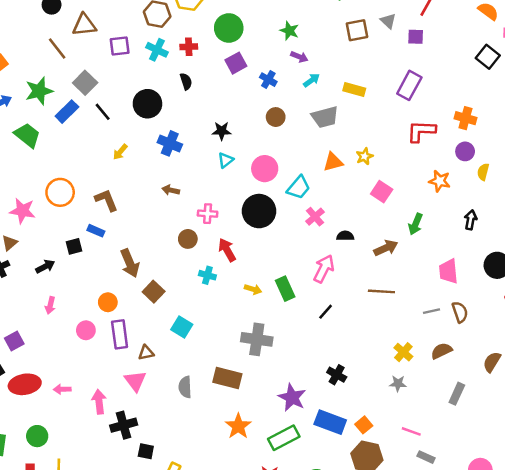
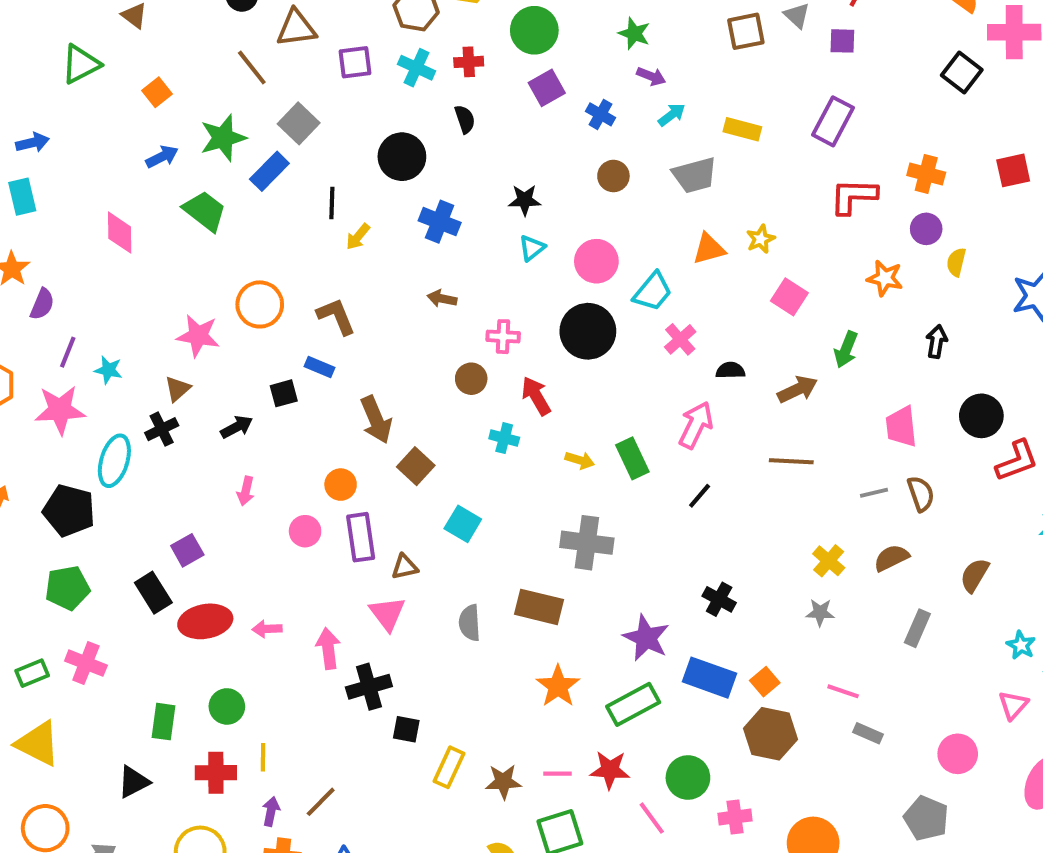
black line: (103, 112) -> (332, 203), moved, turned 42

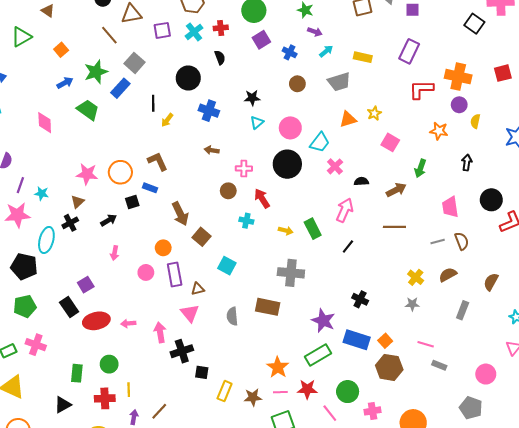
cyan cross: (416, 68) -> (194, 32), turned 30
orange cross: (926, 174) -> (458, 77), size x1.4
orange circle: (260, 304) -> (120, 172), moved
orange star: (558, 686) -> (278, 367), moved

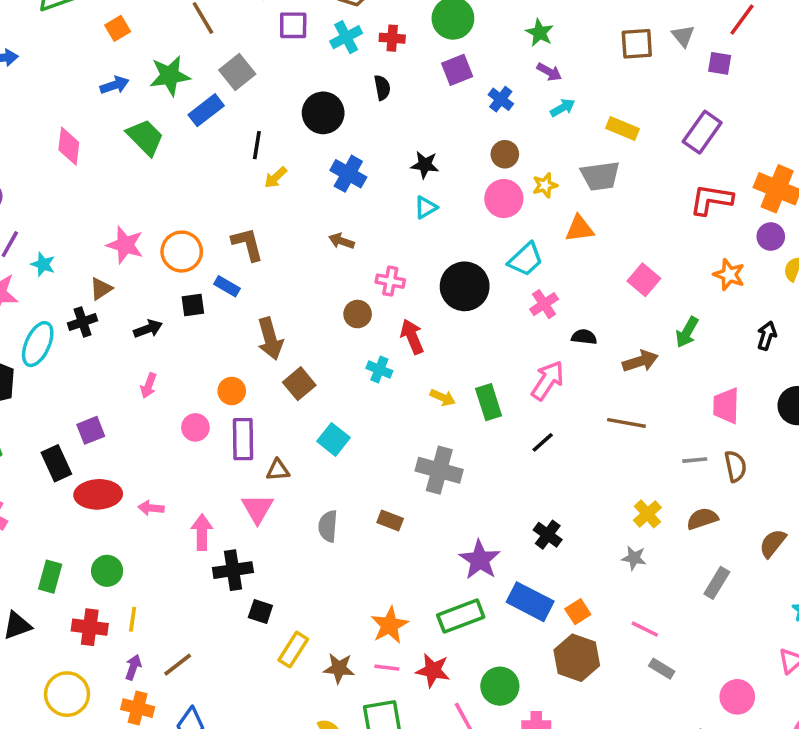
gray trapezoid: (339, 82) -> (600, 176), moved
yellow star: (374, 113) -> (545, 185), moved
pink circle: (290, 128) -> (504, 199), moved
brown rectangle: (268, 307) -> (390, 520), size x0.6

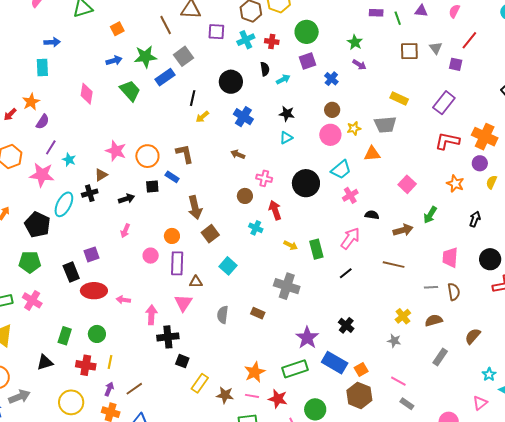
cyan arrow: (563, 108) -> (283, 79), moved

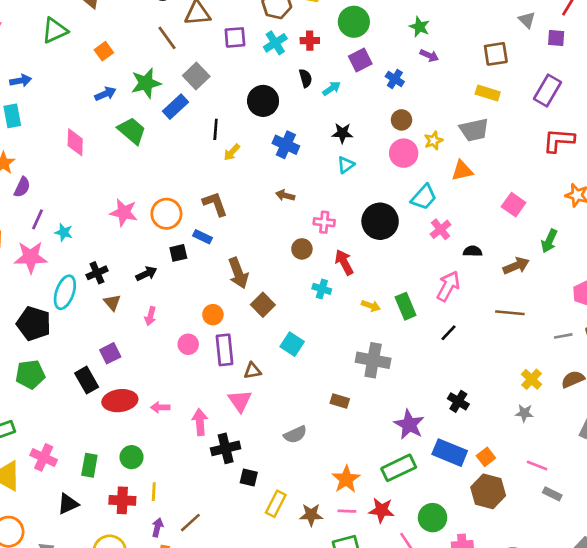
brown square: (409, 51) -> (496, 54), moved
brown triangle: (101, 175) -> (112, 303), moved, turned -32
pink cross: (32, 300) -> (44, 457), moved
gray semicircle: (223, 315) -> (295, 435), moved, turned -114

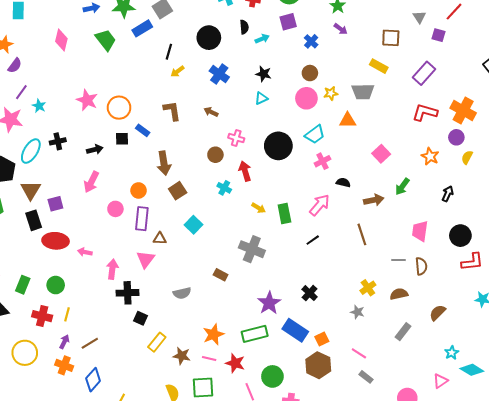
brown L-shape: (215, 204) -> (172, 111), moved
brown triangle: (112, 303) -> (31, 190), moved, size x1.5
brown line: (510, 313) -> (362, 234), turned 55
pink arrow: (150, 316) -> (91, 182), size x1.5

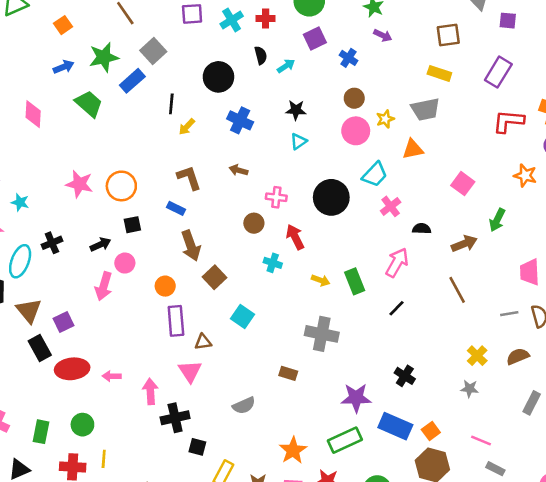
blue rectangle: (143, 130) -> (176, 208), moved
pink circle: (115, 209) -> (125, 263), moved
purple star: (269, 303) -> (356, 398), turned -30

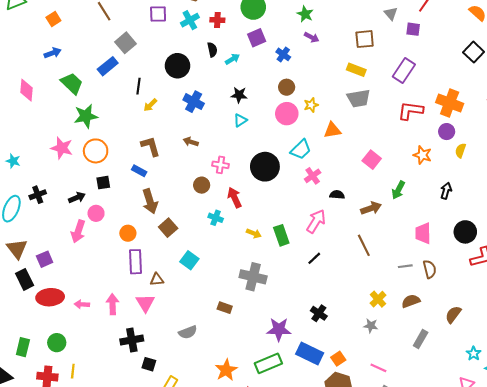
green star: (104, 57) -> (86, 116), moved
gray trapezoid: (425, 109) -> (359, 98), moved
pink arrow: (150, 391) -> (113, 304), moved

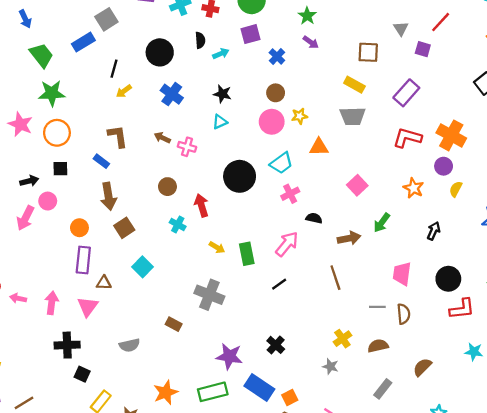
blue arrow: (53, 53) -> (25, 19), turned 77
pink cross: (221, 165) -> (187, 147), moved

